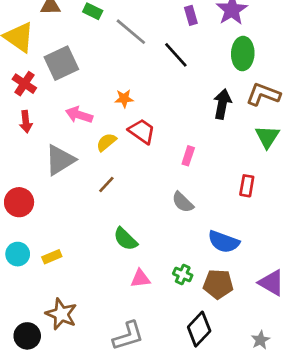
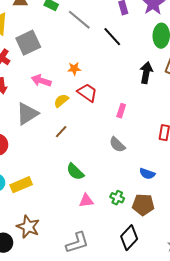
blue semicircle: (224, 242) -> (147, 174), size x0.7
yellow rectangle: (52, 257) -> (21, 185), size x1.5

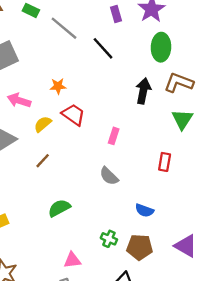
green semicircle: (75, 172) -> (59, 208), turned 108
pink triangle: (86, 201) -> (72, 260), moved

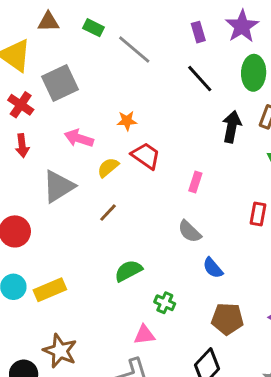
black line: (103, 48) -> (200, 79), moved
blue semicircle: (144, 210) -> (213, 268), moved, turned 30
green cross: (109, 239) -> (165, 303), moved

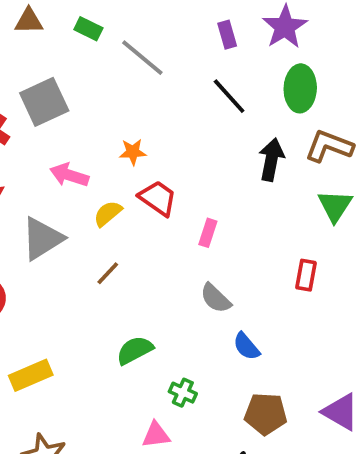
pink rectangle: (195, 182) -> (208, 233), moved

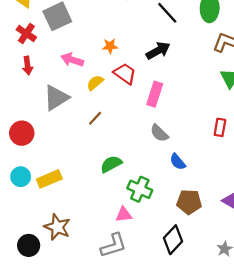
black arrow: (271, 160) -> (158, 51), moved, turned 50
pink rectangle: (208, 233) -> (155, 94), size x1.5
red rectangle: (306, 275) -> (220, 127), moved
green cross: (183, 393) -> (140, 189), size x1.5

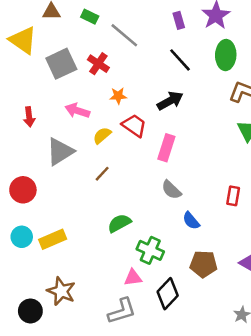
red cross: (26, 33) -> (98, 64), moved
red rectangle: (220, 127) -> (233, 196), moved
black diamond: (173, 240) -> (168, 294), moved

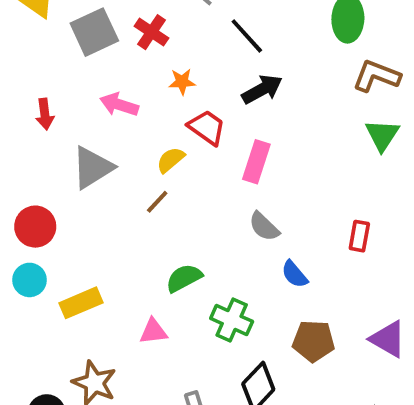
black line: (180, 60) -> (247, 36), moved
yellow semicircle: (102, 135) -> (171, 160), moved
cyan circle: (22, 237) -> (30, 280), moved
pink triangle: (133, 278) -> (153, 331), moved

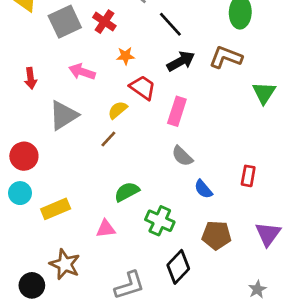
brown L-shape: (376, 76) -> (226, 57), moved
red rectangle: (359, 236) -> (248, 176), moved
purple triangle: (388, 339) -> (268, 234), turned 36

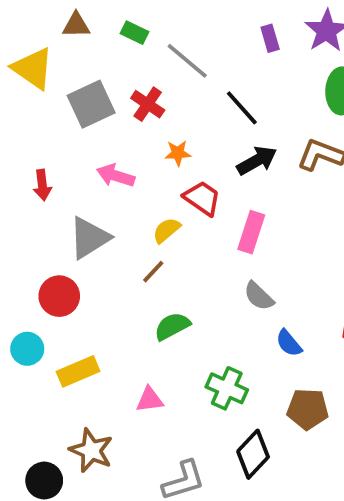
red circle: (24, 156) -> (59, 296), moved
green semicircle: (127, 192) -> (172, 326), moved

